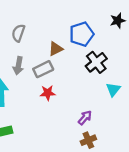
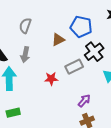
blue pentagon: (82, 34) -> (81, 27), turned 30
gray rectangle: (43, 69) -> (74, 67), moved

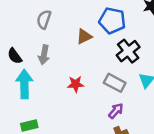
gray rectangle: (74, 67) -> (115, 83), moved, turned 54

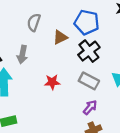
gray semicircle: (44, 19) -> (34, 22), moved
black cross: (128, 51) -> (89, 51), moved

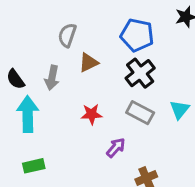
brown triangle: (60, 37) -> (88, 62), moved
purple arrow: (90, 107) -> (116, 148), moved

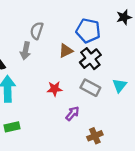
brown triangle: (88, 62) -> (66, 51), moved
gray arrow: (52, 78) -> (25, 51), moved

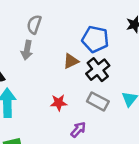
gray semicircle: (37, 31) -> (34, 24), moved
gray arrow: (25, 51) -> (27, 50), moved

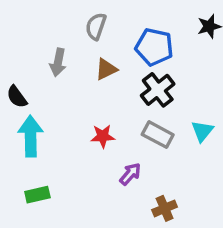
gray semicircle: (34, 24) -> (96, 26), moved
brown triangle: (71, 61) -> (106, 69), moved

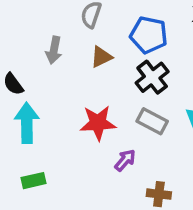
red star: (103, 136) -> (98, 123), size x1.5
brown cross: (165, 208) -> (159, 194), turned 30

